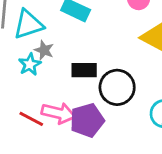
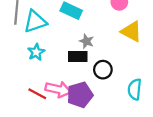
gray star: (44, 50) -> (87, 41), moved
black circle: (117, 87) -> (103, 70), size x0.7

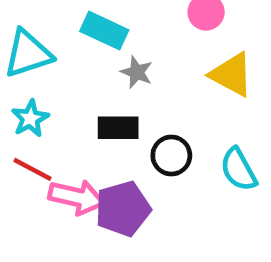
gray star: (87, 41) -> (137, 72), moved
cyan semicircle: (135, 89) -> (238, 169), moved, turned -35
red line: (37, 94) -> (33, 169), moved

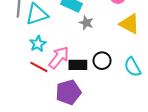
black rectangle: (118, 128) -> (78, 65), moved
pink arrow: (76, 197) -> (59, 57), moved, turned -65
purple pentagon: (123, 209) -> (68, 92), moved

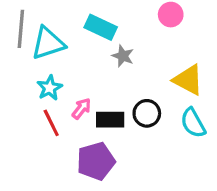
yellow triangle: (129, 24) -> (188, 80), moved
pink arrow: (59, 57) -> (81, 109), size x0.6
red line: (39, 67) -> (51, 123), turned 36

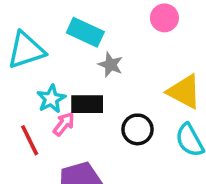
cyan star: (50, 88) -> (51, 99), moved
black rectangle: (110, 120) -> (87, 104), moved

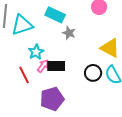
black rectangle: (87, 104) -> (56, 66), moved
black circle: (137, 129) -> (93, 73), moved

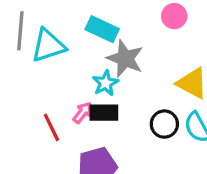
gray star: (69, 33) -> (125, 59), size x1.6
cyan star: (36, 52) -> (105, 83), moved

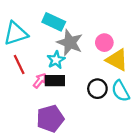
pink circle: (174, 16) -> (104, 43), moved
red line: (51, 127) -> (19, 64), moved

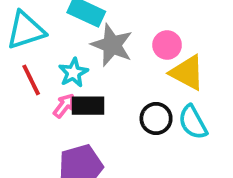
cyan star: (56, 60) -> (73, 73), moved

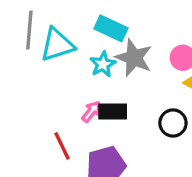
cyan star: (73, 73) -> (103, 64), moved
red line: (31, 80) -> (62, 146), moved

